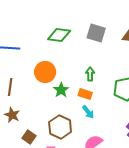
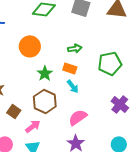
green arrow: (90, 74) -> (75, 48), turned 80
green star: (61, 90) -> (45, 73), moved

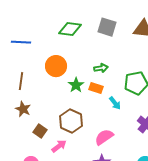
green star: (45, 73) -> (76, 85), moved
cyan arrow: (73, 86) -> (115, 103), moved

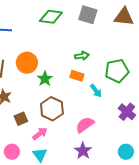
orange circle: (56, 66) -> (27, 63), moved
green star: (76, 85) -> (45, 79), moved
brown square: (40, 131) -> (21, 119), turned 32

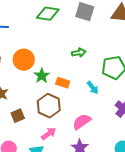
orange rectangle: (77, 76) -> (63, 83), moved
pink arrow: (40, 134) -> (49, 134), moved

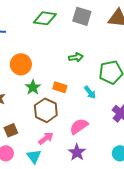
green star: (42, 76) -> (33, 87), moved
brown square: (18, 116) -> (11, 130), moved

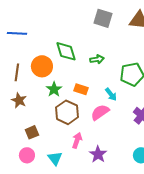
green diamond: (45, 18) -> (66, 51), moved, turned 65
pink semicircle: (79, 126) -> (100, 112), moved
pink arrow: (46, 138) -> (77, 140), moved, turned -35

